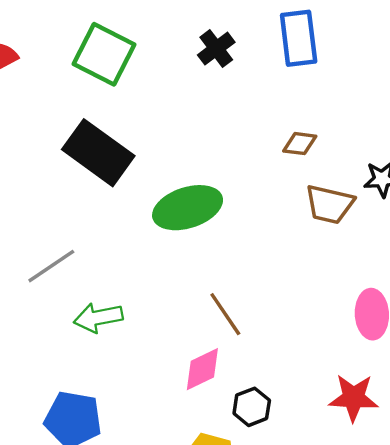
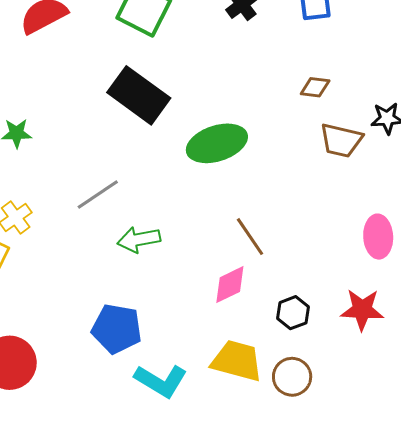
black hexagon: (252, 407) -> (293, 313), moved

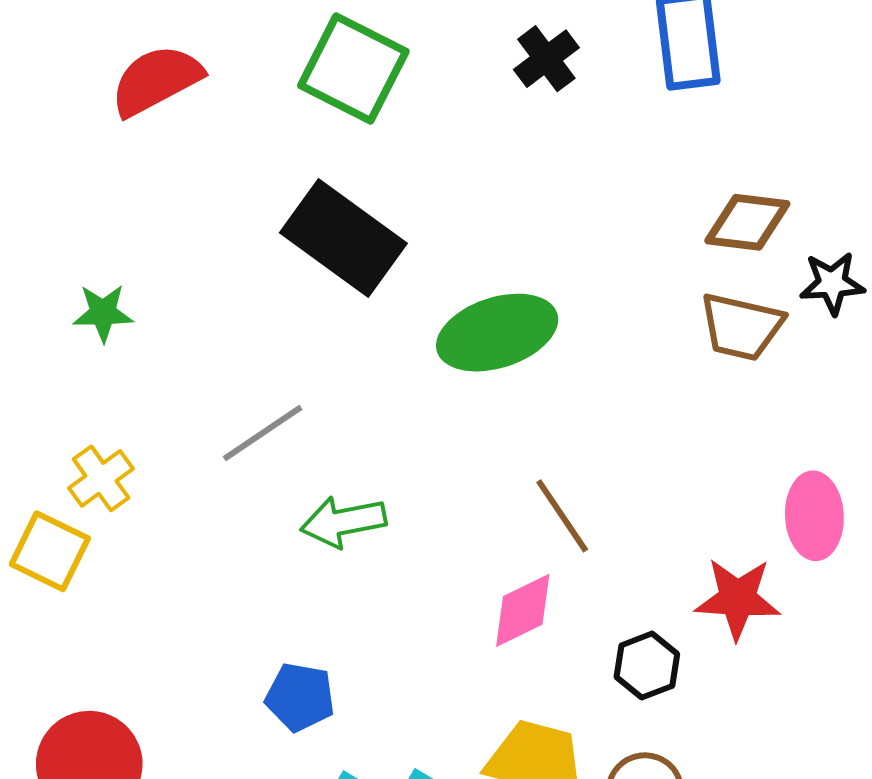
brown diamond: (315, 87) -> (747, 222), moved, size x1.4
red star: (362, 310) -> (738, 599), moved
blue pentagon: (117, 329) -> (300, 697), size x0.7

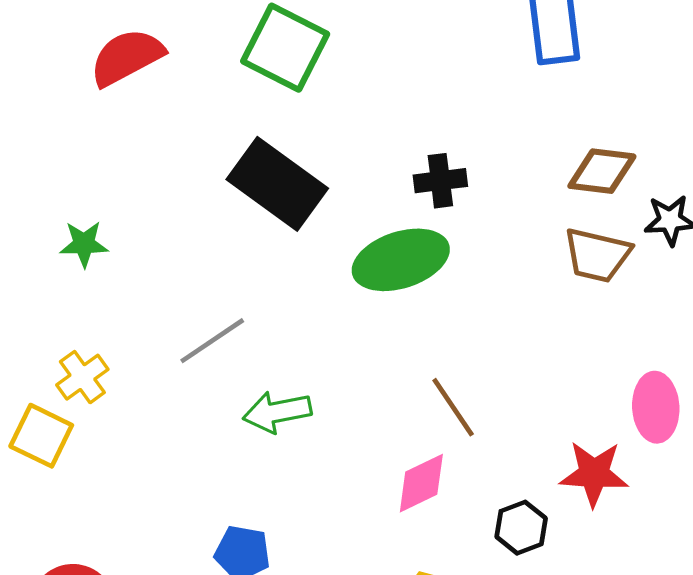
black cross: (546, 59) -> (440, 181), moved, turned 30

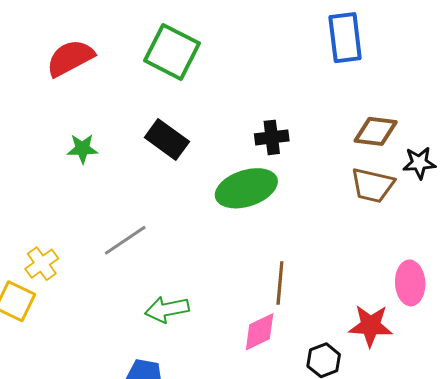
black rectangle: (277, 184) -> (167, 139), size x0.7
green star: (84, 244) -> (82, 149), moved
brown line: (453, 407) -> (280, 283), turned 39
green arrow: (277, 412) -> (167, 309), moved

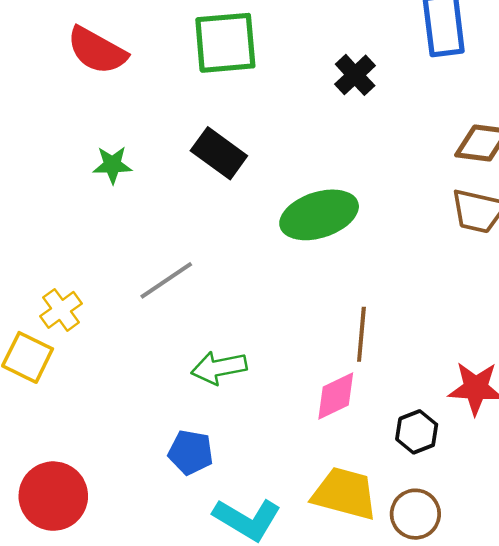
green square: (172, 52) -> (225, 43), turned -32
red semicircle: (70, 58) -> (97, 51), turned -123
black cross: (272, 137) -> (355, 75), moved, turned -36

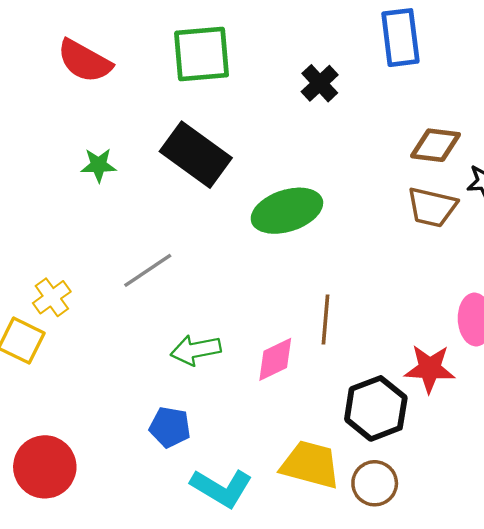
black rectangle: (219, 153) -> (196, 155), size x1.4
pink diamond: (336, 396) -> (275, 359), moved
black hexagon: (417, 432) -> (376, 408), size x1.6

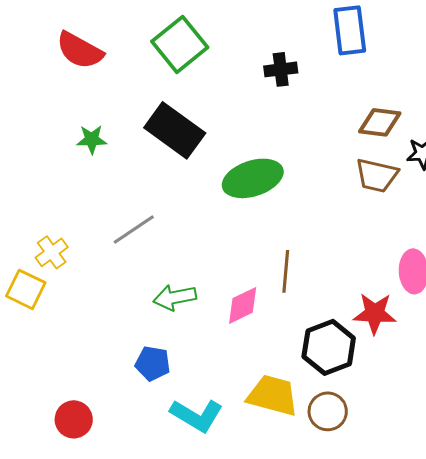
green square: (202, 54) -> (180, 44), turned -34
black cross: (320, 83) -> (281, 69), turned 36
red circle: (45, 467) -> (74, 419), moved, size x0.7

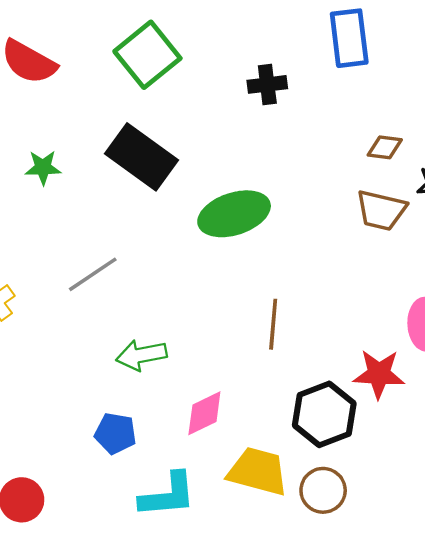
brown diamond: (380, 122) -> (385, 147), size x0.7
pink diamond: (243, 305) -> (204, 413), moved
cyan L-shape: (197, 415) -> (168, 495), turned -36

